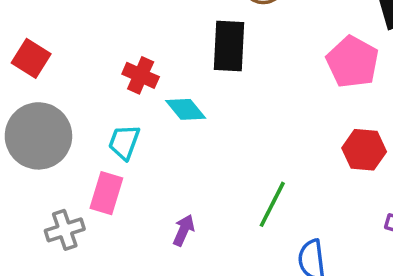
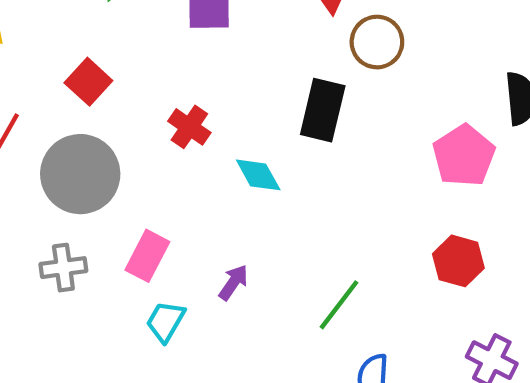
red cross: (141, 75) -> (189, 127), moved
cyan trapezoid: (124, 142) -> (165, 321), moved
gray cross: (65, 230) -> (63, 268), moved
purple arrow: (184, 230) -> (233, 282), moved

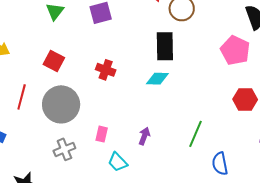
cyan diamond: (258, 175) -> (157, 79), moved, turned -45
pink rectangle: (147, 256) -> (102, 134), size x0.7
cyan trapezoid: (165, 321) -> (118, 162), turned -60

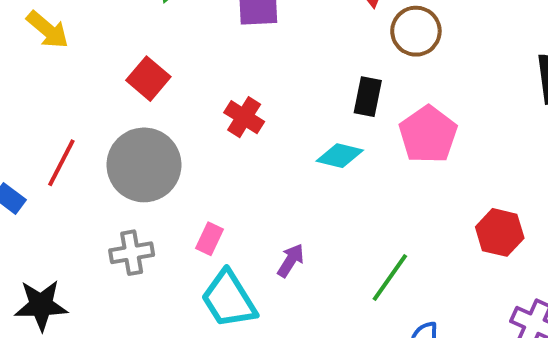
black rectangle: (165, 46) -> (368, 97), size x0.7
pink pentagon: (235, 50) -> (428, 135), moved
red line: (22, 97) -> (61, 163), moved
cyan trapezoid: (118, 162) -> (229, 299), size x1.5

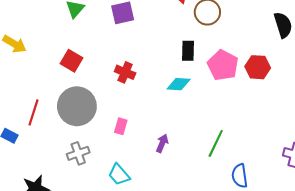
red hexagon: (500, 232) -> (258, 67), moved
pink rectangle: (210, 239) -> (121, 126), moved
cyan trapezoid: (229, 299) -> (119, 175), moved, size x0.7

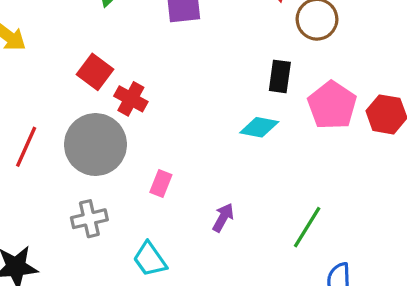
red cross: (125, 72) -> (131, 99), moved

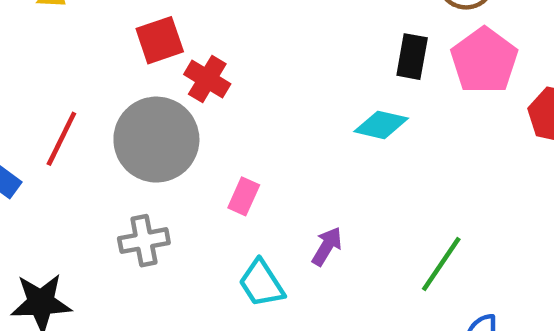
red square: (95, 72) -> (160, 40), turned 32
pink pentagon: (332, 105) -> (484, 61), moved
cyan trapezoid: (150, 259) -> (261, 283), moved

